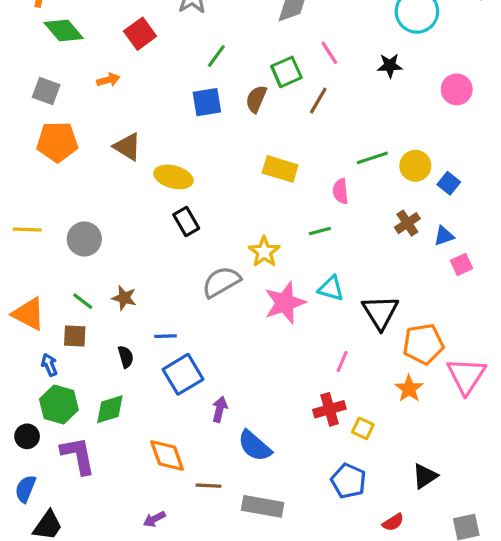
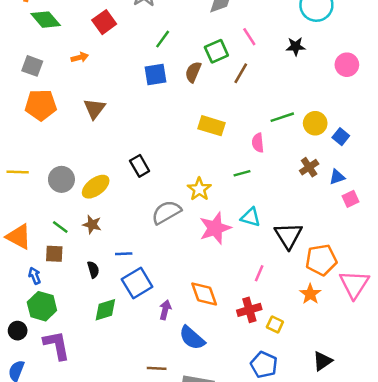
brown triangle: (127, 147) -> (94, 109), turned 35
yellow ellipse: (173, 177) -> (96, 187), moved, turned -52
green diamond: (110, 409) -> (105, 310), moved
orange diamond: (167, 455) -> (204, 294), moved

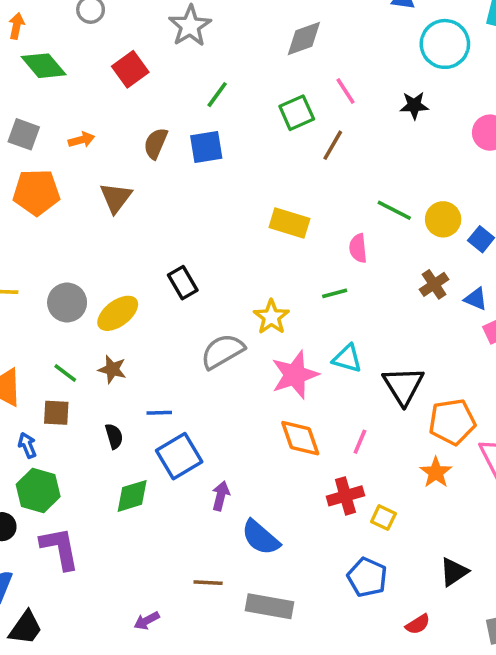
orange arrow: (80, 57) -> (82, 140), moved
brown semicircle: (193, 72) -> (156, 143), moved
green line: (282, 117) -> (394, 210), turned 45
blue triangle: (337, 177) -> (476, 299), turned 42
orange diamond: (204, 294) -> (300, 438), moved

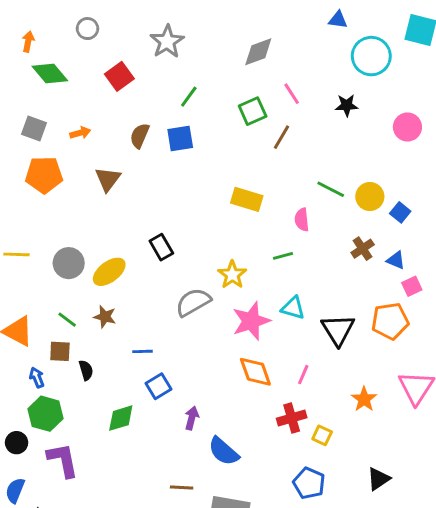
orange pentagon: (452, 422) -> (390, 321), moved
black semicircle: (114, 436) -> (86, 370), moved
blue square: (179, 456) -> (158, 386), size x0.7

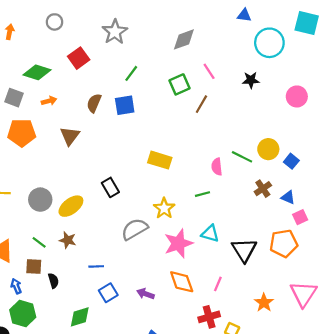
green diamond: (50, 73) -> (37, 72), moved, turned -32
green line: (331, 189) -> (242, 157), moved
yellow rectangle: (247, 199) -> (160, 160), moved
purple arrow: (192, 418) -> (146, 294), moved, turned -84

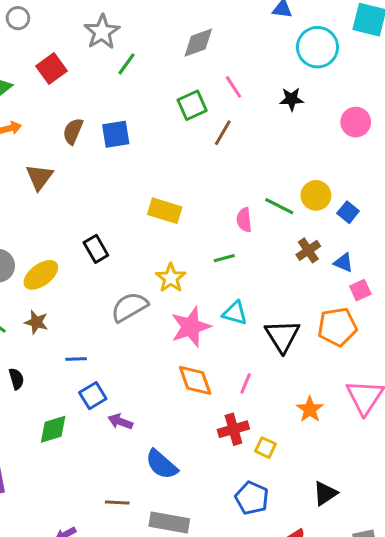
green line: (131, 73) -> (126, 64), moved
purple arrow: (146, 294) -> (120, 422), moved

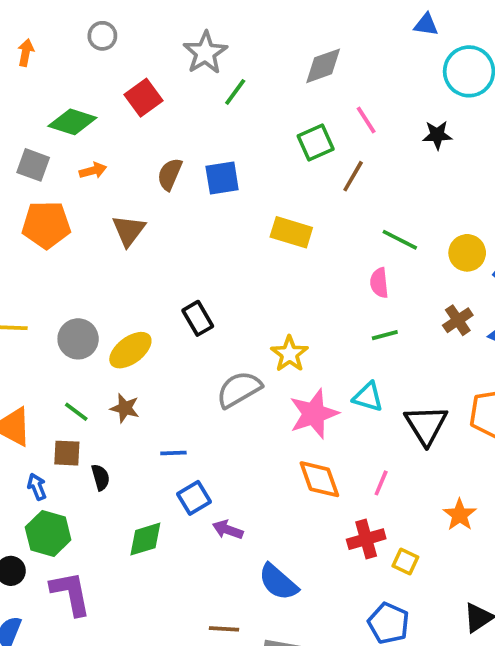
green line: (279, 206) -> (400, 240), moved
yellow rectangle: (165, 211) -> (291, 232), moved
green line: (224, 258) -> (385, 335), moved

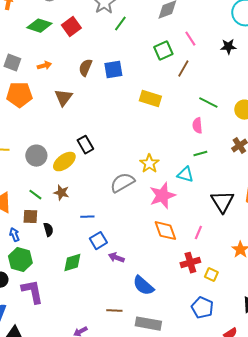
green diamond: (72, 122) -> (39, 26), moved
black rectangle: (198, 318) -> (85, 145), moved
cyan triangle: (368, 397) -> (185, 175), moved

